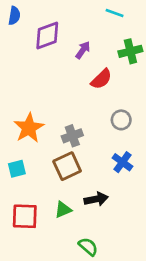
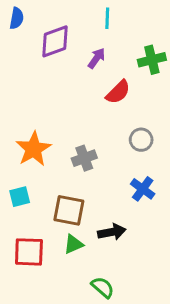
cyan line: (115, 13) -> (107, 18), moved, turned 72
brown square: (67, 166) -> (69, 210), moved, turned 36

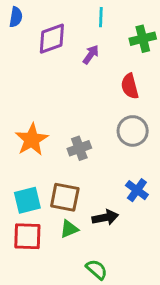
green cross: (152, 60) -> (143, 39), moved
red semicircle: (118, 92) -> (130, 86), moved, turned 120
gray circle: (141, 140) -> (133, 131), size x1.4
blue cross: (143, 189) -> (137, 190), moved
cyan square: (20, 197) -> (27, 200), moved, size x1.4

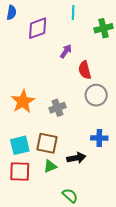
purple arrow: (91, 55) -> (66, 51), moved
red semicircle: (130, 86) -> (85, 70), moved
blue cross: (137, 190) -> (99, 138), turned -35

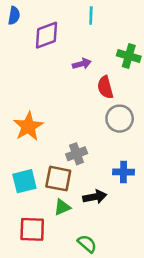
green cross: (103, 28) -> (129, 56), moved, turned 30
purple arrow: (66, 51) -> (82, 64), turned 40
gray cross: (57, 108) -> (77, 154), moved
red square: (20, 171) -> (32, 229), moved

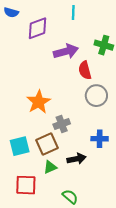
blue semicircle: (14, 16) -> (11, 12), turned 96
purple arrow: (82, 64) -> (66, 51), size x1.6
orange star: (28, 126) -> (39, 102), moved
brown square: (58, 179) -> (47, 144), turned -35

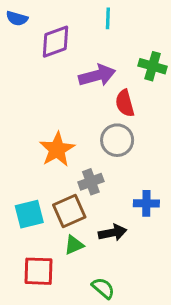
gray circle: (96, 96) -> (117, 140), moved

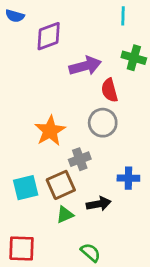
cyan line: (108, 18) -> (123, 16), moved
red square: (38, 271) -> (22, 248), moved

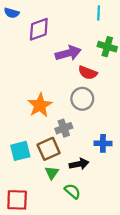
red semicircle: (109, 90) -> (88, 73), turned -54
green triangle: (65, 215) -> (52, 173), turned -32
green semicircle: (91, 253) -> (73, 191), moved

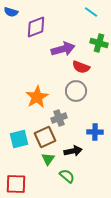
cyan line: (99, 13) -> (91, 12), turned -56

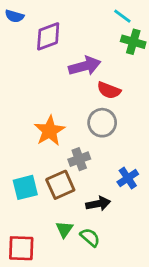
green cross: (99, 43) -> (133, 42), moved
blue cross: (95, 132) -> (128, 178), turned -35
green triangle: (48, 159) -> (64, 229), moved

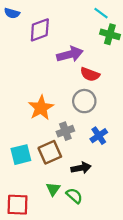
blue cross: (128, 178) -> (99, 136), moved

